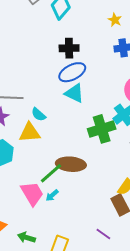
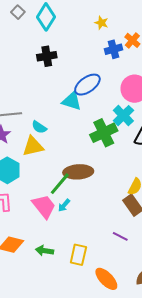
black cross: (69, 48) -> (47, 56), moved
blue ellipse: (72, 72) -> (87, 85), moved

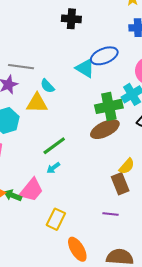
brown ellipse: (78, 172) -> (105, 129), moved, turned -36
pink trapezoid: (44, 206) -> (31, 190), moved, turned 64
purple line: (120, 236) -> (111, 214), moved, turned -35
green arrow: (45, 251) -> (13, 195), moved

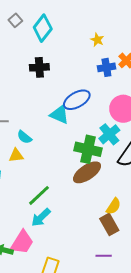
yellow triangle: (37, 103) -> (16, 155), size x0.7
green cross: (109, 106) -> (88, 149), turned 32
cyan arrow: (53, 168) -> (41, 217), size x1.5

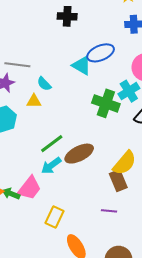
brown ellipse: (87, 172) -> (79, 154), moved
yellow semicircle: (114, 206) -> (125, 163), size x1.5

